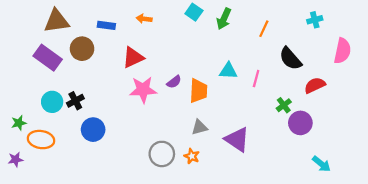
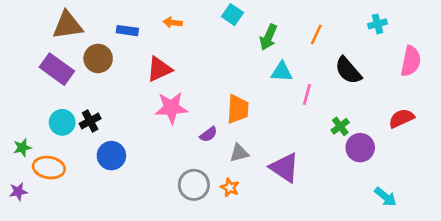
green arrow: (224, 19) -> (268, 37), moved
cyan triangle: (228, 71) -> (282, 72), moved
purple semicircle: (174, 82) -> (209, 134), moved
red semicircle: (315, 85) -> (401, 118), moved

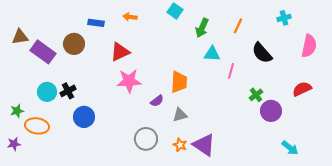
brown triangle: (67, 25) -> (20, 37), moved, size x0.7
purple triangle: (284, 168) -> (204, 145), moved
orange star: (230, 188) -> (180, 145), moved

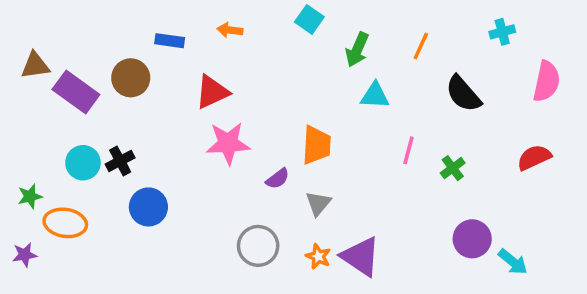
pink line: (231, 71) -> (408, 150), moved
purple circle: (271, 111) -> (472, 239), moved
gray triangle: (180, 115) -> (318, 203), turned -35

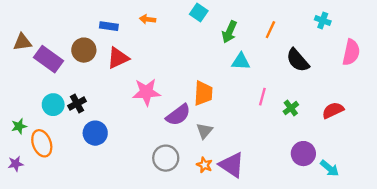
cyan cross: (502, 32) -> (323, 20), turned 35
red triangle: (212, 92) -> (118, 58), moved
red semicircle: (534, 157) -> (333, 110), moved
purple semicircle: (278, 179) -> (178, 115), size x1.6
orange ellipse: (65, 223) -> (42, 143), turned 60

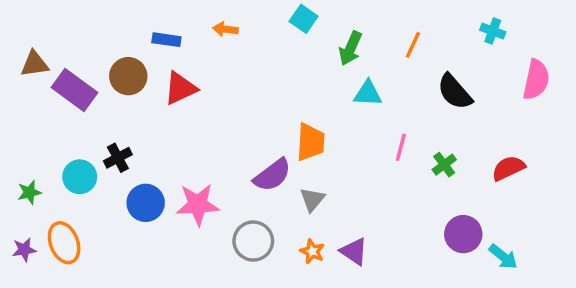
pink star: (146, 92) -> (198, 205), moved
cyan circle: (53, 105) -> (80, 177), moved
orange ellipse: (42, 143) -> (64, 243), moved
purple triangle: (232, 165) -> (354, 251), size x0.7

